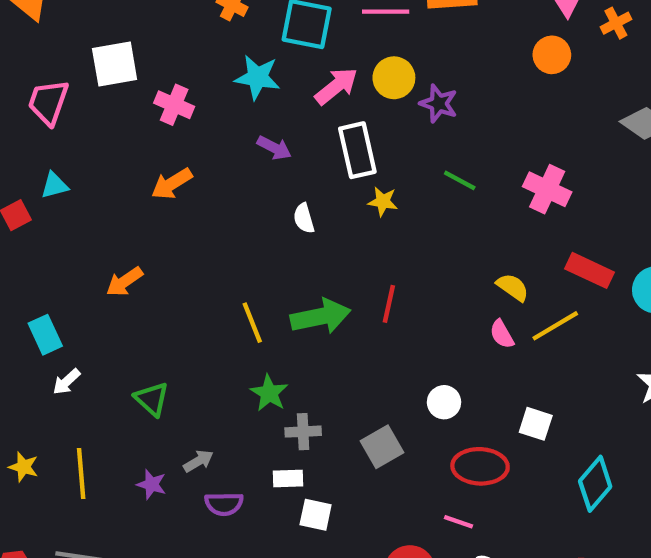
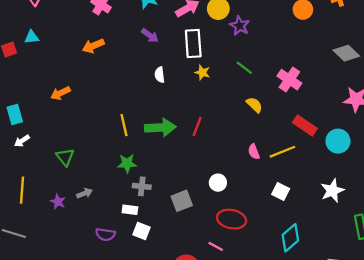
yellow semicircle: (513, 287) -> (254, 105), moved
green star: (269, 393) -> (127, 163), turned 30
white square: (536, 424) -> (281, 191), moved
purple semicircle: (224, 504) -> (105, 234), moved

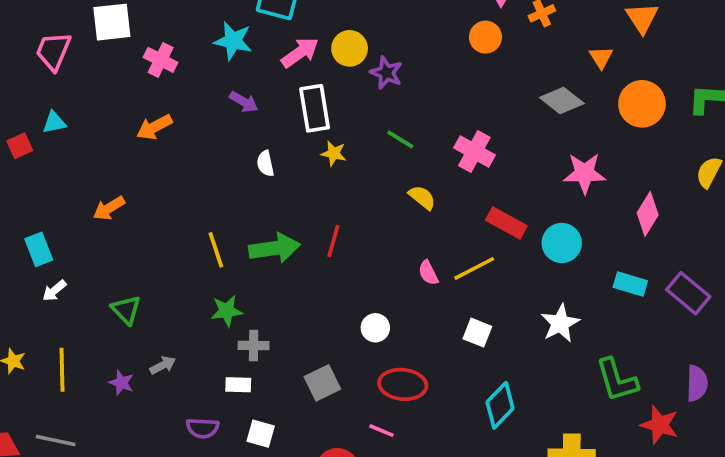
gray square: (182, 201) -> (322, 383), moved
white square: (141, 231) -> (261, 434), moved

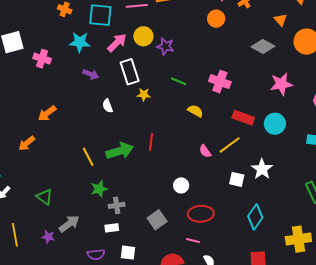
orange arrow: (154, 127) -> (47, 113), moved
white star: (560, 323) -> (262, 169), moved
gray arrow: (163, 365) -> (69, 224), size x1.5

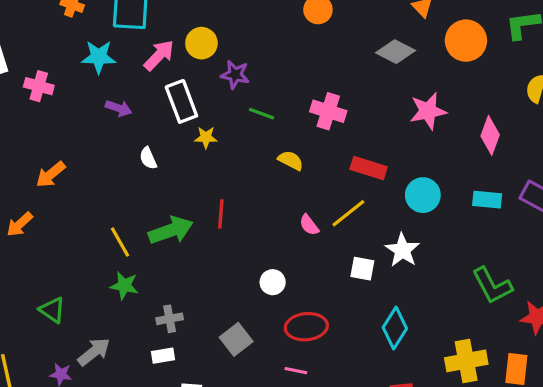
purple star: (165, 46) -> (235, 75), moved
cyan circle: (275, 124) -> (423, 195), moved
green star: (99, 189) -> (124, 286), moved, turned 30

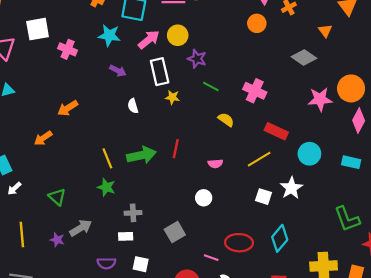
orange circle: (466, 41) -> (351, 88), moved
pink semicircle: (309, 225) -> (215, 164), moved, turned -64
red ellipse: (306, 327) -> (239, 243), moved

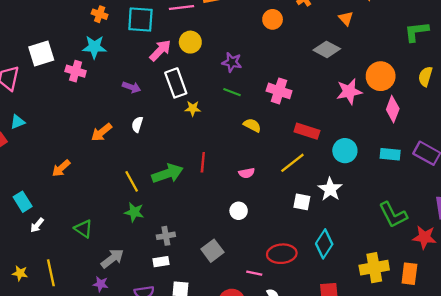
cyan star: (109, 35) -> (94, 47), moved
purple star: (197, 59) -> (232, 62), moved
white semicircle: (133, 106) -> (137, 124), moved, turned 40
orange arrow: (68, 108) -> (101, 132), moved
purple star: (57, 240) -> (101, 284), moved

